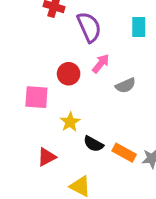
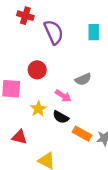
pink arrow: (101, 64) -> (63, 96), moved, turned 84
black semicircle: (93, 144) -> (61, 117), moved
red triangle: (47, 157) -> (19, 137), turned 42

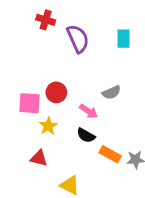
red circle: (37, 70) -> (56, 92), moved
yellow star: (38, 109) -> (48, 126), moved

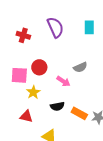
red cross: (46, 20) -> (23, 35), moved
black semicircle: (86, 135) -> (57, 106), moved, turned -40

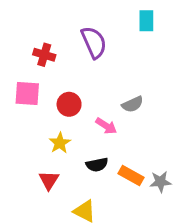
cyan rectangle: (89, 27) -> (146, 21), moved
pink square: (19, 75) -> (27, 93), moved
red triangle: (26, 116) -> (49, 180), turned 48

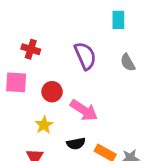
purple semicircle: (94, 42) -> (85, 56), moved
gray semicircle: (133, 104) -> (128, 62), moved, turned 84
pink arrow: (106, 126) -> (84, 110), size x1.5

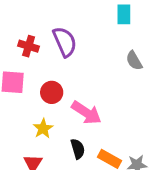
purple semicircle: (85, 56) -> (65, 42), moved
black semicircle: (76, 144) -> (78, 149), turned -96

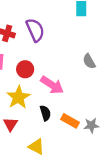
gray semicircle: (134, 61) -> (89, 61), moved
yellow star: (43, 129) -> (18, 97), size x1.5

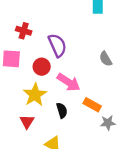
purple semicircle: (35, 30) -> (57, 45), moved
orange rectangle: (70, 121) -> (92, 105), moved

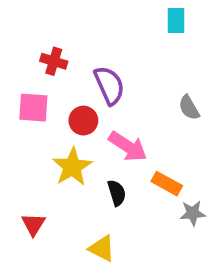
red triangle: (27, 122) -> (33, 224), moved

